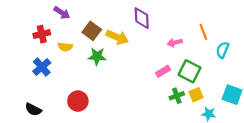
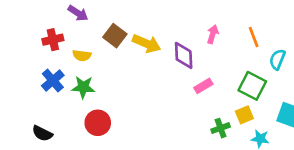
purple diamond: (142, 18) -> (184, 55), moved
pink arrow: (175, 43) -> (213, 34), moved, turned 120
green star: (97, 56) -> (83, 87), moved
green square: (190, 71) -> (252, 86), moved
green cross: (177, 96) -> (221, 128), moved

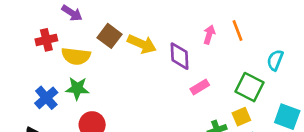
orange line: (254, 37) -> (237, 31), moved
yellow semicircle: (82, 55) -> (76, 56), size x1.5
blue cross: (53, 81) -> (46, 98), moved

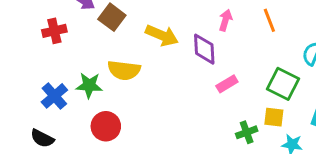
pink arrow: (209, 35) -> (225, 20), moved
brown square: (110, 36) -> (112, 17), moved
yellow semicircle: (76, 56) -> (124, 70), moved
yellow square: (241, 117) -> (274, 117), turned 30

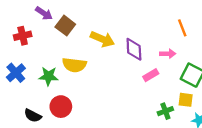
pink arrow: (225, 20) -> (168, 54), moved, turned 72
blue cross: (54, 96) -> (16, 73), moved
black semicircle: (42, 138) -> (33, 116), moved

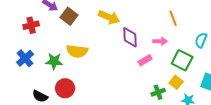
yellow arrow: (102, 39) -> (109, 17), moved
yellow square: (186, 100) -> (176, 82), turned 32

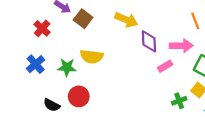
red cross: (31, 25) -> (42, 28), turned -35
pink arrow: (160, 41) -> (181, 46), size x1.5

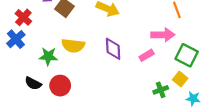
purple diamond: (149, 41) -> (113, 49), moved
blue cross: (36, 64) -> (16, 39), moved
black semicircle: (52, 105) -> (33, 83), moved

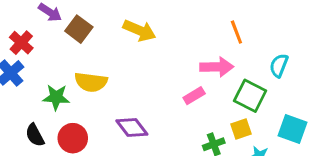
purple diamond: (113, 49) -> (132, 128), moved, turned -35
yellow square: (180, 79) -> (241, 129), turned 32
black semicircle: (33, 83) -> (35, 135), turned 35

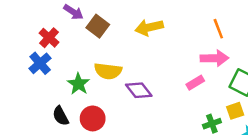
yellow arrow: (139, 31) -> (149, 27), turned 144
orange line: (236, 32) -> (218, 29), moved
green star: (56, 97) -> (79, 84), turned 30
purple diamond: (132, 128) -> (139, 90), moved

